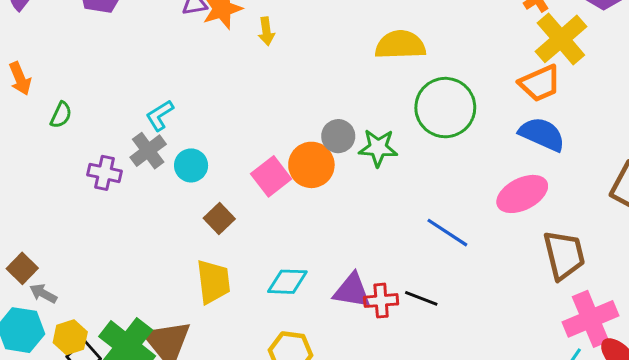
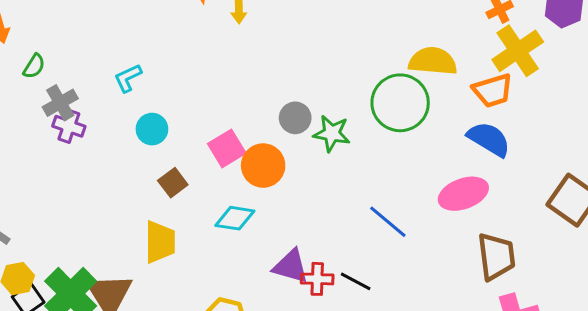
yellow semicircle: (400, 45) -> (433, 61), moved
gray cross: (148, 151) -> (60, 103), moved
orange circle: (311, 165) -> (263, 166), moved
cyan diamond: (287, 282) -> (235, 218), moved

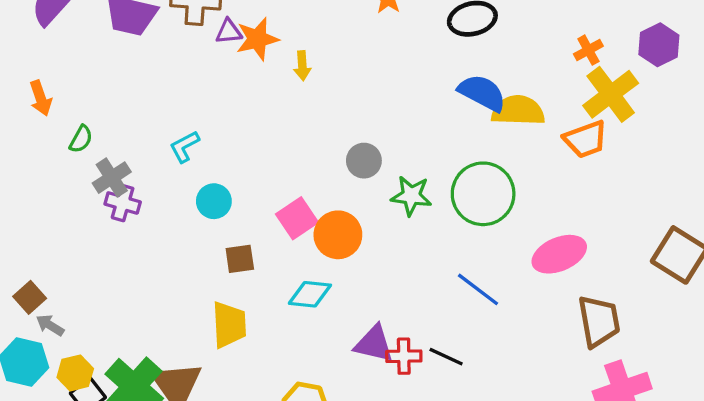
green circle: (400, 103) -> (483, 194), moved
gray circle: (295, 118) -> (364, 161), moved
blue semicircle: (489, 139) -> (482, 93), moved
brown square: (173, 183) -> (240, 259), turned 32

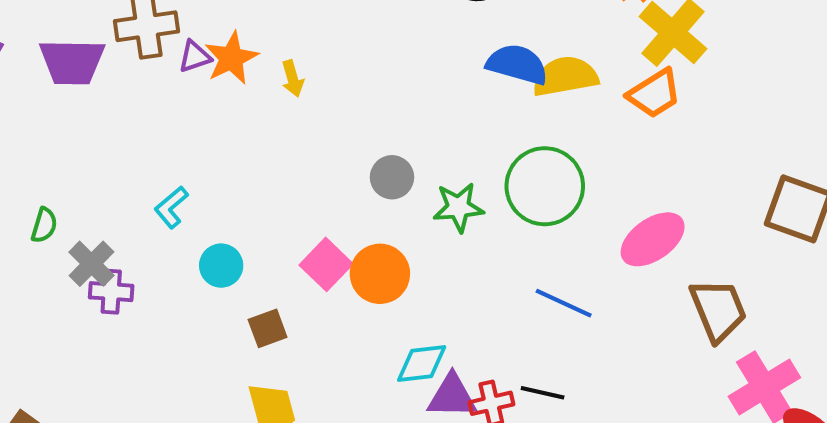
cyan diamond: (310, 294) -> (422, 364), moved

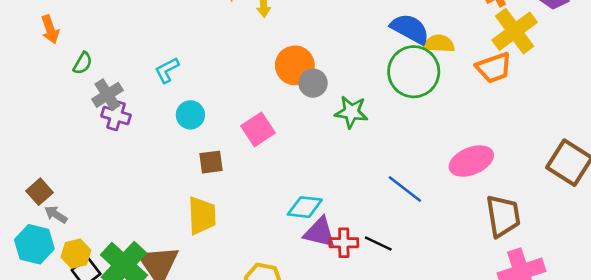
yellow semicircle: (565, 76) -> (439, 44), size x0.7
green circle: (545, 186) -> (414, 72), moved
orange circle: (380, 274) -> (295, 65), moved

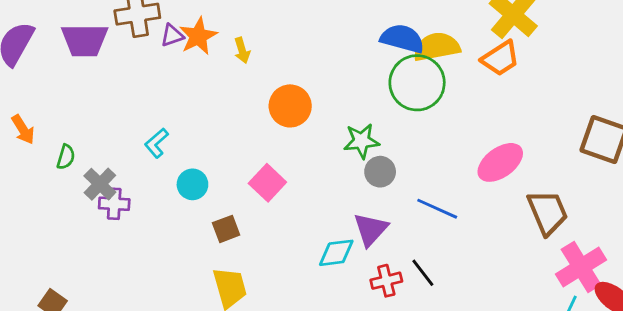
yellow semicircle: (439, 44) -> (437, 47), size x1.4
gray circle: (313, 83) -> (380, 172), moved
purple triangle: (320, 232) -> (371, 229), moved, turned -48
black line: (378, 243) -> (423, 273), turned 40

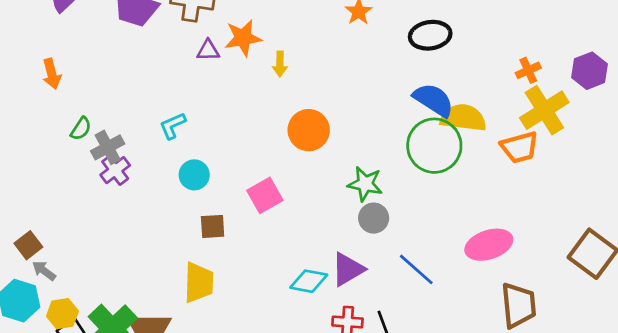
purple triangle: (172, 35) -> (208, 50), moved
green semicircle: (66, 157) -> (81, 129), moved
purple cross: (114, 204) -> (115, 170), turned 32

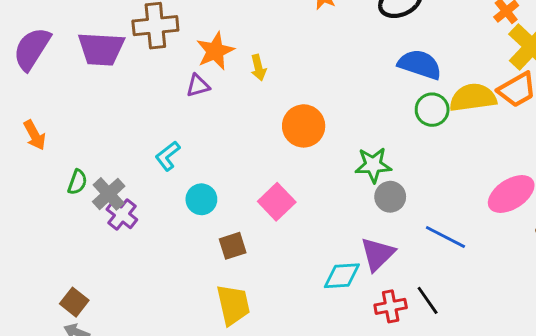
purple triangle: (208, 50) -> (198, 86), moved
yellow semicircle: (463, 118) -> (473, 98), moved
green circle: (434, 146) -> (432, 110), size x0.6
brown square: (28, 245) -> (74, 302), moved

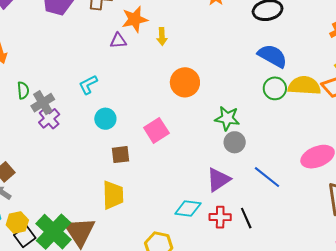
green semicircle: (77, 182) -> (23, 90), turned -36
cyan diamond: (342, 276) -> (188, 208), moved

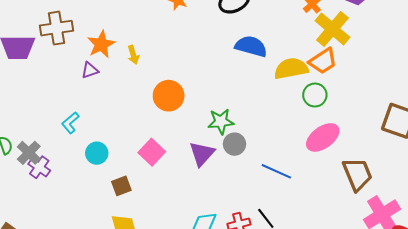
green circle: (275, 88) -> (315, 95), moved
purple triangle: (218, 180) -> (202, 154), moved

